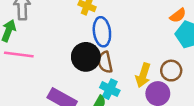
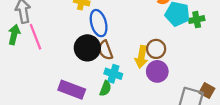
pink line: (19, 55) -> (36, 37), moved, turned 70
brown circle: (171, 71) -> (156, 49), moved

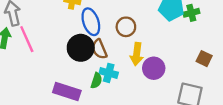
brown circle: (156, 49) -> (126, 27), moved
green semicircle: (105, 88) -> (96, 81), moved
brown square: (207, 91) -> (204, 59), moved

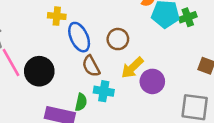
black circle: (81, 48) -> (39, 71), moved
yellow arrow: (137, 54) -> (132, 68), turned 45
green semicircle: (96, 81) -> (81, 102), moved

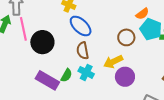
blue ellipse: (79, 37) -> (81, 26), turned -40
brown circle: (118, 39) -> (126, 37), moved

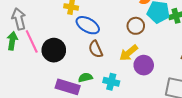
cyan cross: (86, 72) -> (111, 82), moved
green semicircle: (66, 75) -> (85, 77), turned -120

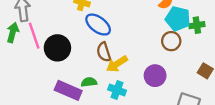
brown circle: (136, 26) -> (171, 41), moved
yellow arrow: (129, 53) -> (117, 64), moved

